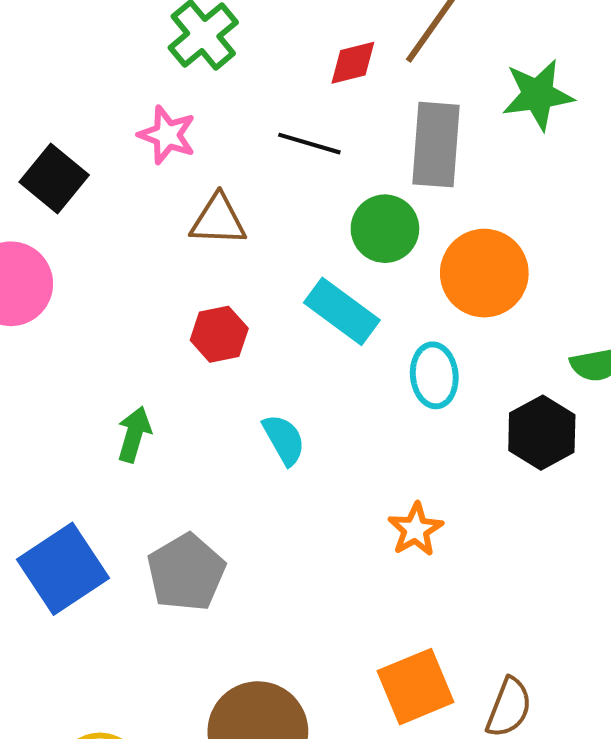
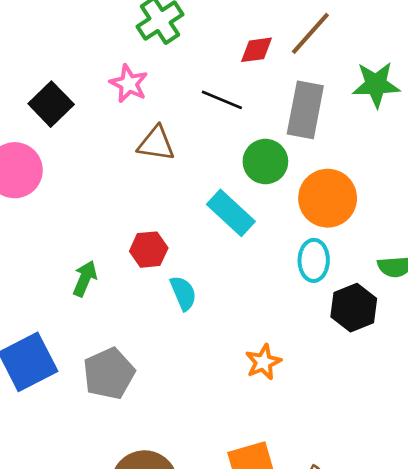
red hexagon: (219, 334) -> (149, 250), moved
cyan ellipse: (434, 375) -> (314, 260), moved

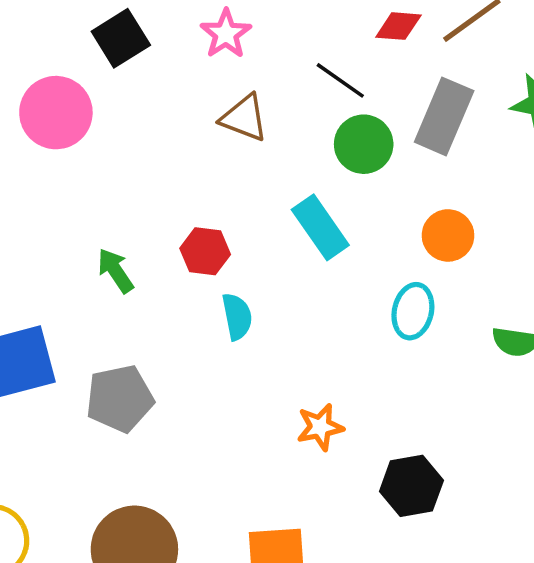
green circle: (265, 162) -> (364, 144), moved
orange circle: (328, 198) -> (448, 235), size x0.7
green arrow: (85, 279) -> (115, 271), turned -69
black hexagon: (354, 308) -> (411, 486), moved

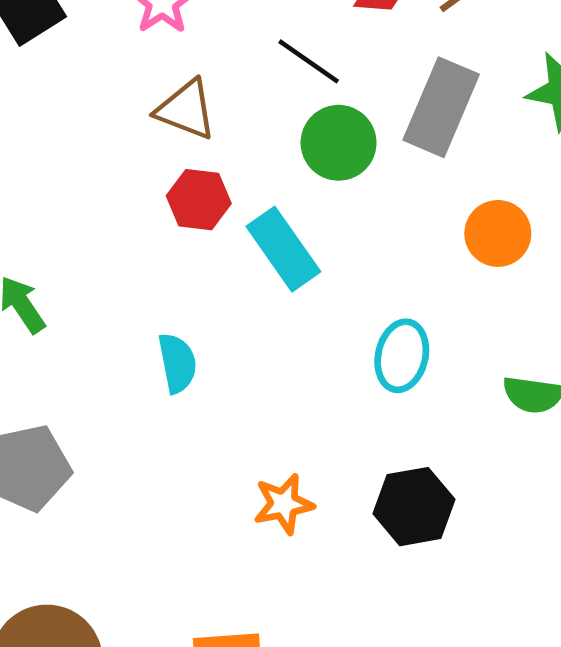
orange circle: (448, 235) -> (498, 233), moved
red hexagon: (205, 251) -> (199, 200), moved
black hexagon: (411, 486) -> (414, 507), moved

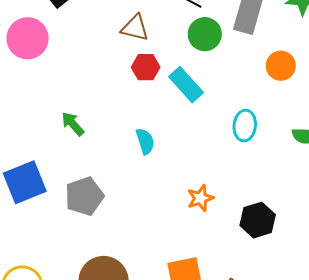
black hexagon: (414, 507) -> (258, 220), moved

